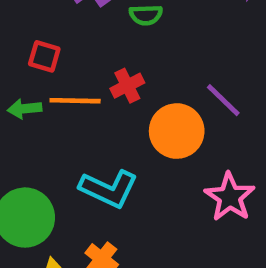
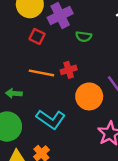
red square: (44, 56) -> (37, 36), moved
green arrow: (25, 109) -> (14, 93), moved

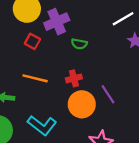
red cross: (69, 70) -> (74, 78), moved

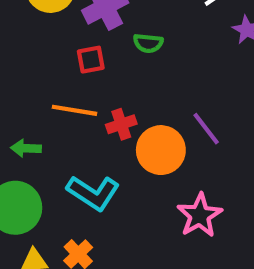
red square: (32, 41) -> (91, 60), moved, turned -35
red cross: (74, 78) -> (121, 124), moved

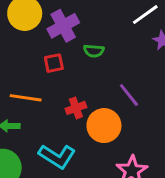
orange line: (74, 110) -> (26, 98), moved
purple line: (206, 129) -> (129, 95), moved

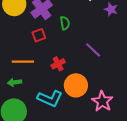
green semicircle: (94, 51) -> (65, 23), turned -96
orange circle: (104, 126) -> (76, 85), moved

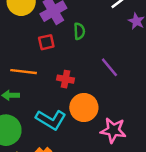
red cross: (58, 64) -> (66, 79), turned 32
pink star: (102, 101) -> (113, 130), turned -30

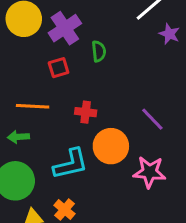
purple line: (109, 67) -> (152, 119), moved
cyan L-shape: (51, 120) -> (71, 164), turned -40

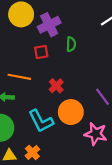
red cross: (86, 112) -> (56, 86), turned 32
cyan L-shape: (71, 164) -> (41, 121), turned 68

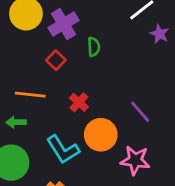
red square: (41, 52) -> (56, 60), turned -32

